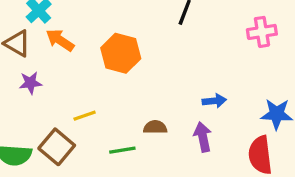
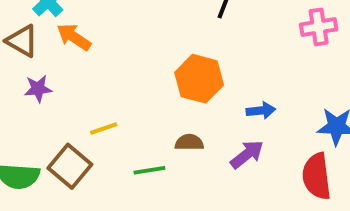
orange hexagon: (121, 53) -> (199, 79), moved
purple arrow: (203, 137) -> (247, 154), turned 64

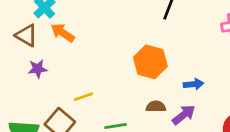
brown semicircle: (189, 142) -> (156, 106), moved

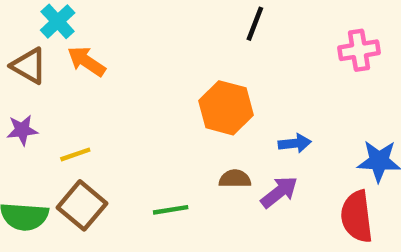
purple star: (38, 69) -> (22, 130), moved
yellow line: (84, 97) -> (75, 154), moved

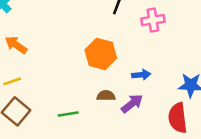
pink cross: (359, 50) -> (153, 20), moved
orange arrow: (86, 61) -> (16, 45), moved

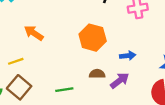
orange arrow: (16, 45) -> (34, 33), moved

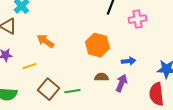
purple arrow: (120, 81) -> (121, 83), turned -30
brown square: (19, 87) -> (48, 89), moved

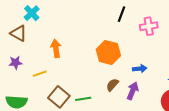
orange arrow: (45, 41) -> (56, 48), turned 48
brown semicircle: (101, 77) -> (112, 85), turned -48

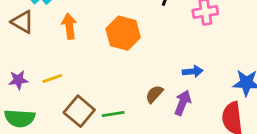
orange arrow: (56, 48) -> (69, 26), moved
orange hexagon: (108, 52) -> (123, 33), moved
purple star: (16, 63) -> (18, 80), moved

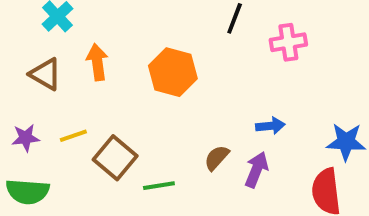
brown triangle: (23, 22) -> (45, 74), moved
brown square: (79, 111) -> (115, 158), moved

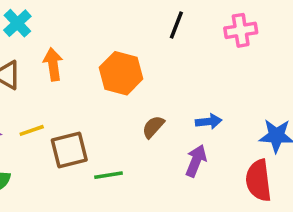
pink cross: (288, 42) -> (241, 30), moved
brown square: (115, 158) -> (69, 150), turned 36
brown semicircle: (217, 158) -> (153, 127), moved

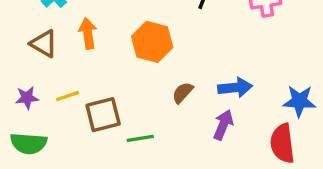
blue arrow: (209, 121) -> (235, 88), size x1.4

